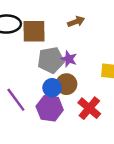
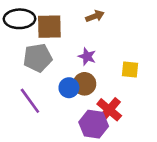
gray pentagon: (51, 60) -> (38, 58), moved
purple hexagon: (50, 108) -> (94, 124), moved

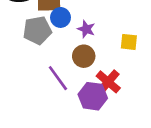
blue circle: (69, 88) -> (60, 17), moved
purple line: (30, 101) -> (58, 78), moved

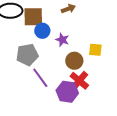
gray pentagon: (37, 30) -> (27, 55), moved
brown circle: (84, 56) -> (74, 61), moved

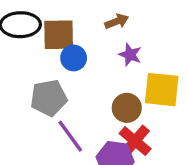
purple star: (62, 40) -> (130, 55), moved
yellow square: (95, 50) -> (162, 90), size x1.6

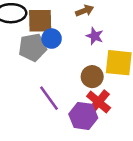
gray pentagon: (49, 98) -> (33, 47), moved

